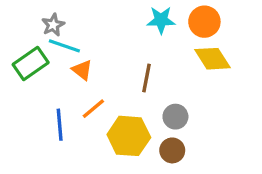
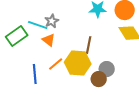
gray star: (53, 25) -> (52, 21), moved
yellow hexagon: (129, 136) -> (78, 63), moved
brown circle: (172, 150) -> (99, 79), moved

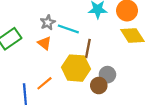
cyan line: (38, 25) -> (68, 29), moved
orange line: (56, 64) -> (44, 83), moved
blue line: (35, 74) -> (25, 94), moved

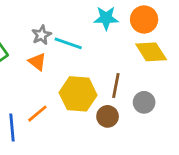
brown line: (88, 49) -> (116, 85), moved
gray circle: (107, 75) -> (144, 102), moved

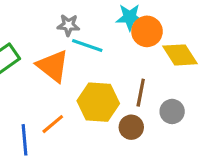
orange circle: (144, 19) -> (147, 31), moved
gray star: (42, 35) -> (68, 25), moved, turned 30
orange triangle: (37, 62) -> (53, 66), size x1.6

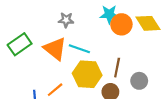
cyan line: (87, 46) -> (79, 49), moved
yellow diamond: (180, 55) -> (148, 23), moved

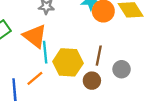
cyan line: (79, 49) -> (45, 52), moved, turned 65

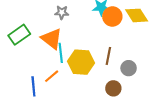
brown circle: (92, 81) -> (113, 88), moved

